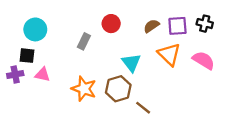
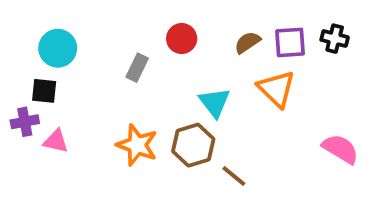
pink semicircle: (204, 60) -> (340, 149), moved
pink triangle: (42, 75) -> (56, 141), moved

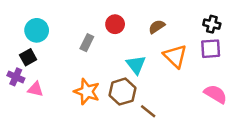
purple square: (290, 42) -> (211, 49), moved
black square: (44, 91) -> (28, 57), turned -35
purple cross: (25, 122) -> (16, 77), turned 35

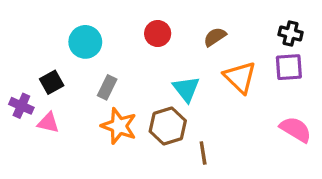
cyan circle: (37, 30) -> (85, 42), moved
gray rectangle: (87, 43) -> (107, 87), moved
black square: (28, 57) -> (52, 82), moved
brown line: (148, 111) -> (203, 153), turned 42

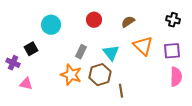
purple square: (289, 67) -> (172, 51), moved
gray rectangle: (107, 87) -> (81, 52), moved
pink triangle: (48, 123) -> (26, 84), moved
pink semicircle: (296, 129) -> (176, 77), turned 60

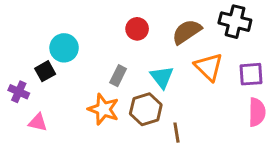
black cross: (173, 20) -> (235, 22), moved, size x1.5
brown semicircle: (128, 22) -> (187, 32), size x1.5
cyan circle: (51, 25) -> (64, 48), moved

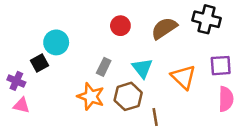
orange triangle: (209, 67) -> (183, 77), moved
pink triangle: (38, 122) -> (21, 105), moved

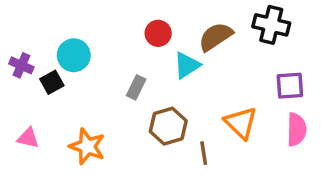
cyan triangle: (142, 68) -> (187, 65), moved, turned 35
orange triangle: (183, 77) -> (241, 123), moved
purple cross: (16, 81) -> (21, 65), moved
orange star: (91, 96) -> (87, 146), moved

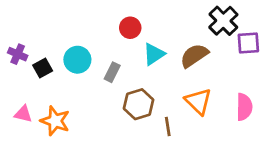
black cross: (271, 25) -> (223, 21), turned 32
brown semicircle: (216, 37) -> (194, 56), moved
cyan circle: (74, 55) -> (77, 60), moved
purple square: (290, 86) -> (248, 43), moved
orange star: (87, 146) -> (55, 121), moved

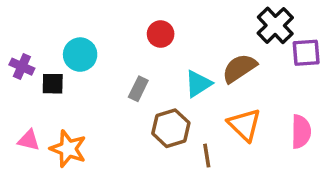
cyan triangle: (154, 54) -> (198, 84), moved
cyan circle: (77, 60) -> (80, 55), moved
black square: (43, 68) -> (53, 84), turned 30

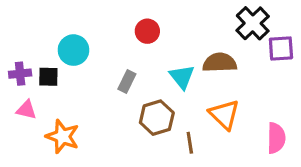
purple cross: (22, 67) -> (20, 74), moved, turned -30
brown semicircle: (239, 68) -> (220, 63), turned 32
cyan triangle: (198, 84) -> (182, 77), turned -36
pink semicircle: (301, 132) -> (276, 138), moved
pink triangle: (29, 140) -> (26, 110), moved

